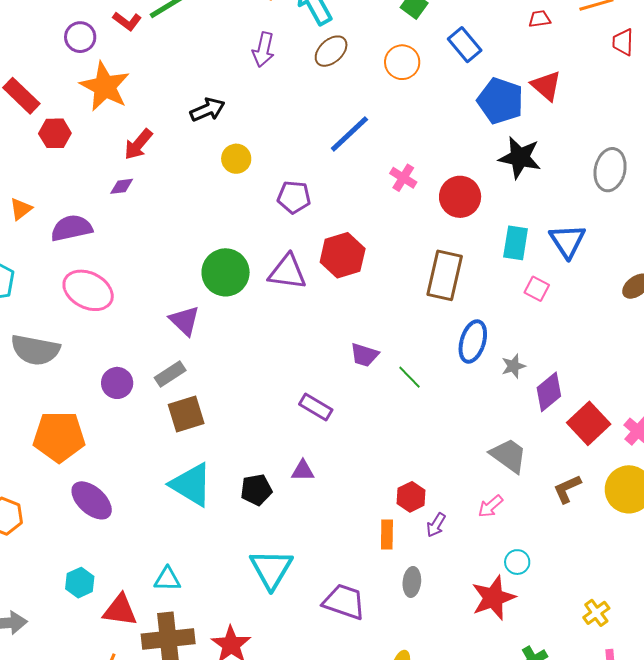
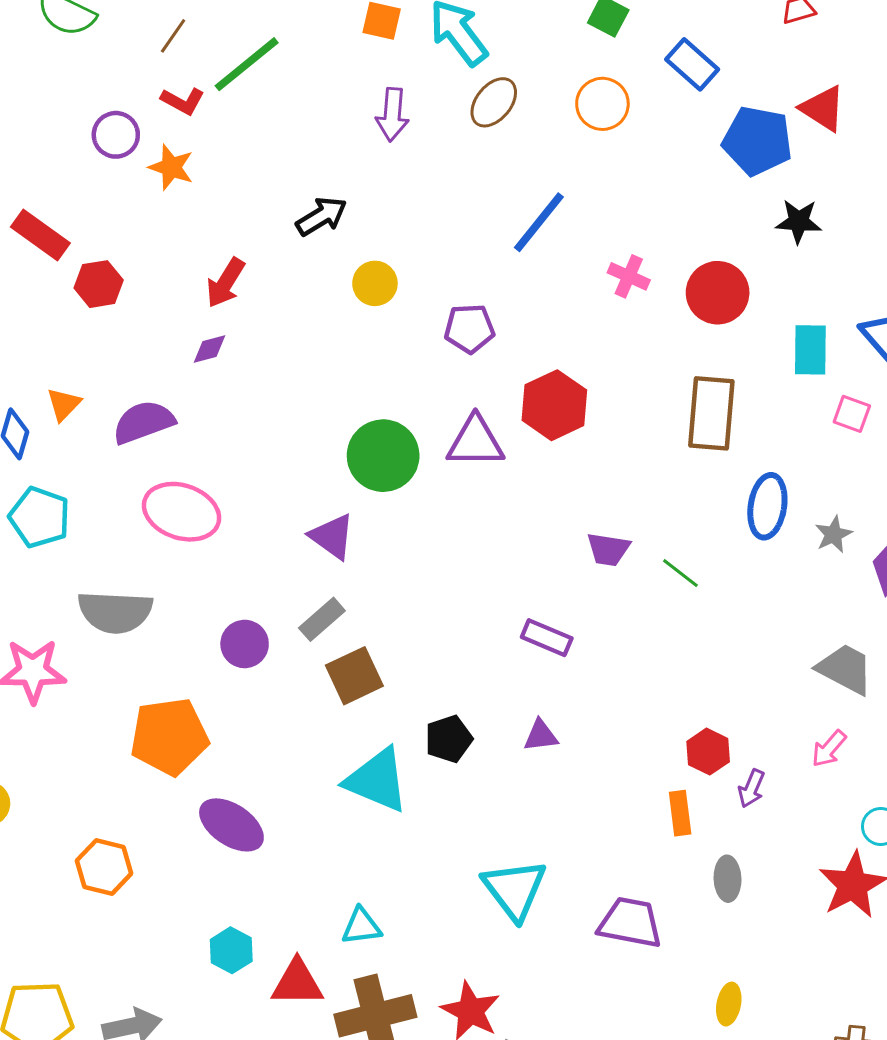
orange star: (105, 86) -> (171, 167), moved, size x0.6
black star: (520, 158) -> (799, 221), size x0.7
black pentagon: (256, 490) -> (449, 739), moved

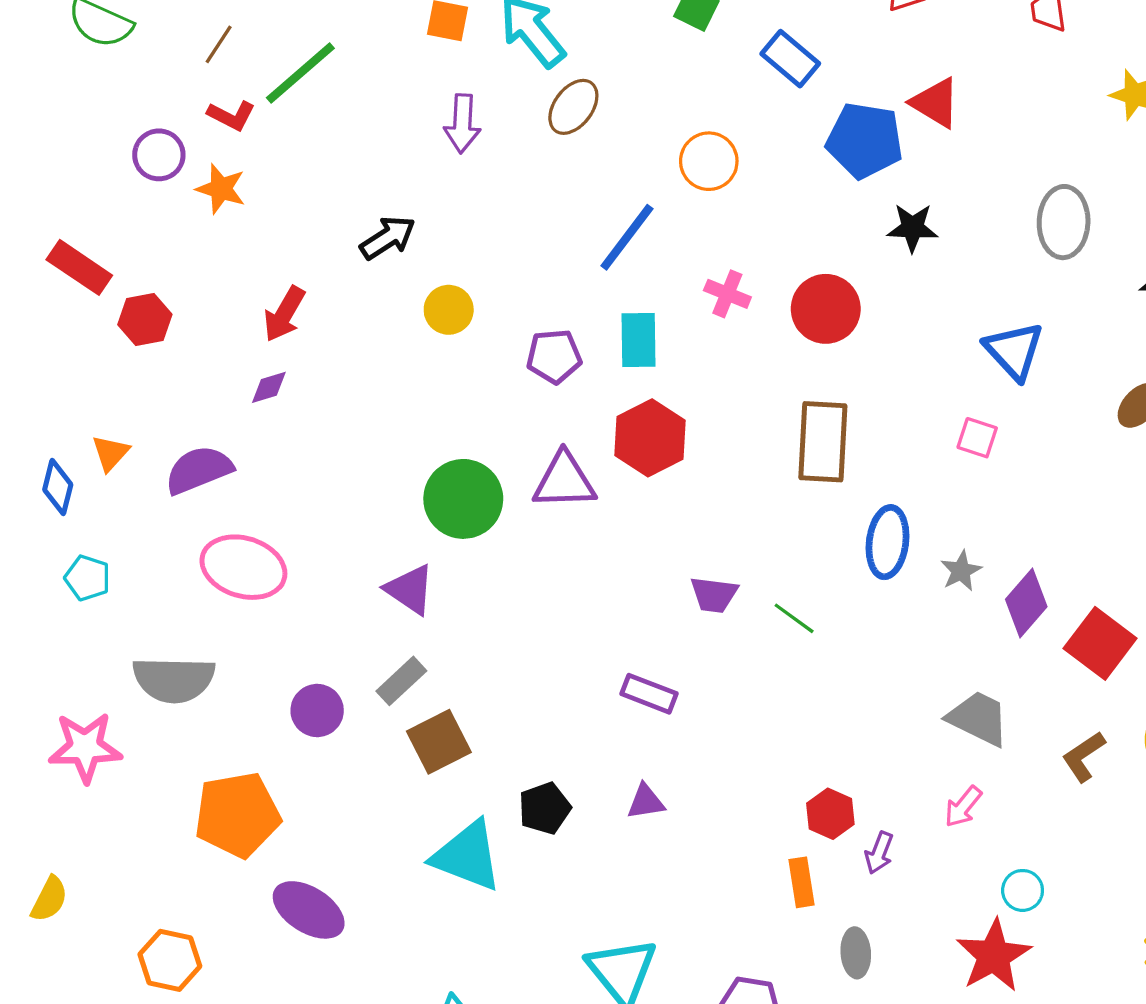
orange circle: (602, 104) -> (709, 161), moved
cyan rectangle: (810, 350) -> (639, 340), moved
cyan pentagon: (39, 517) -> (87, 578), size x0.7

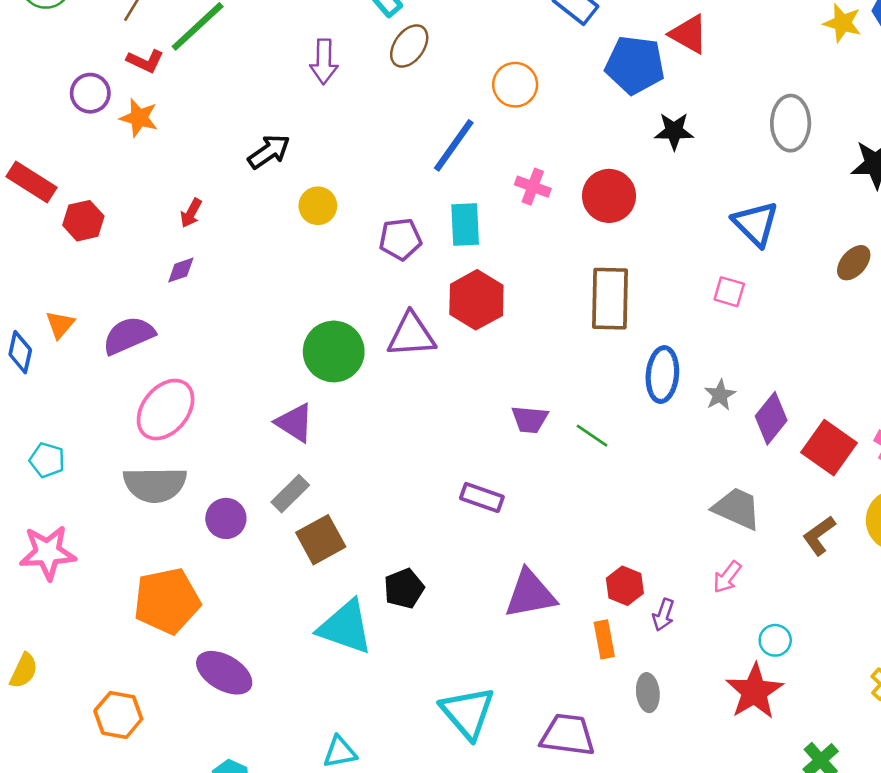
red arrow: (284, 314) -> (191, 213), size x0.7
pink ellipse: (243, 567) -> (166, 410), turned -66
cyan pentagon: (87, 578) -> (47, 460), moved
gray semicircle: (174, 680) -> (155, 485), moved
purple triangle: (646, 802) -> (530, 594), moved, size x1.8

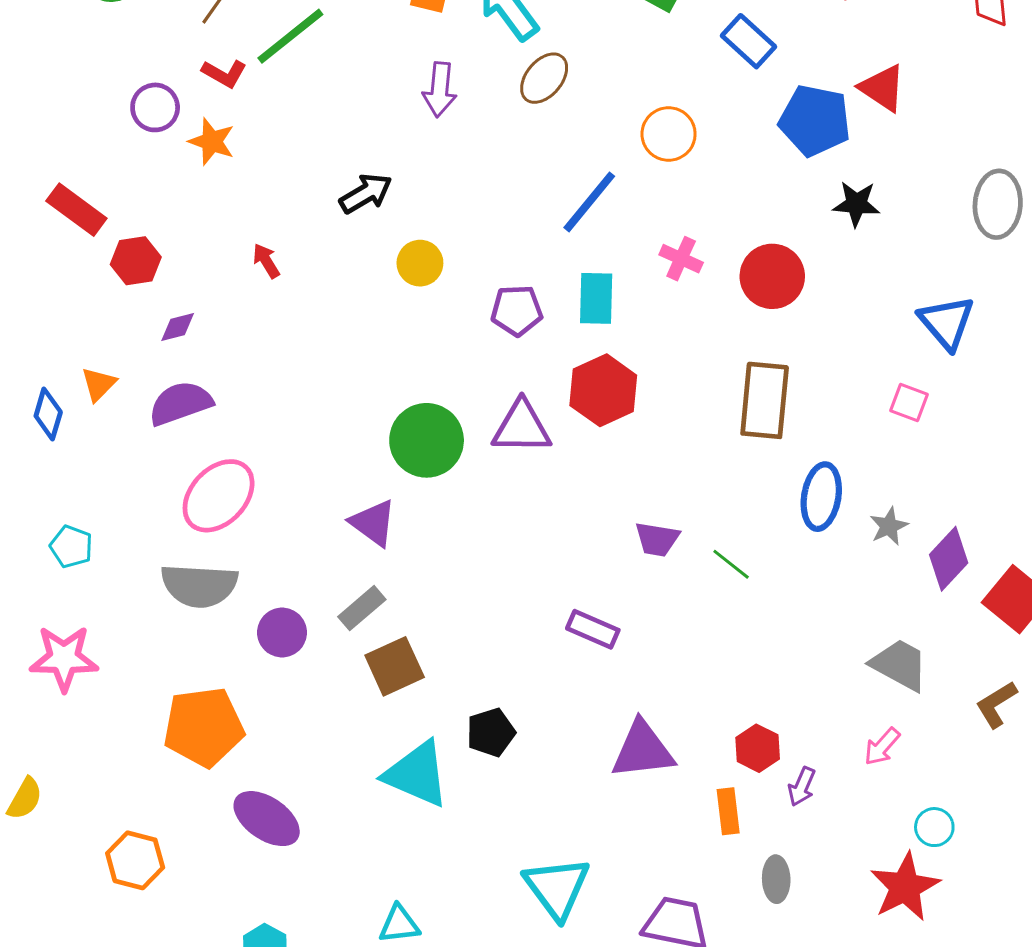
red arrow: (191, 213) -> (266, 261), turned 116
purple diamond: (181, 270) -> (178, 327), moved

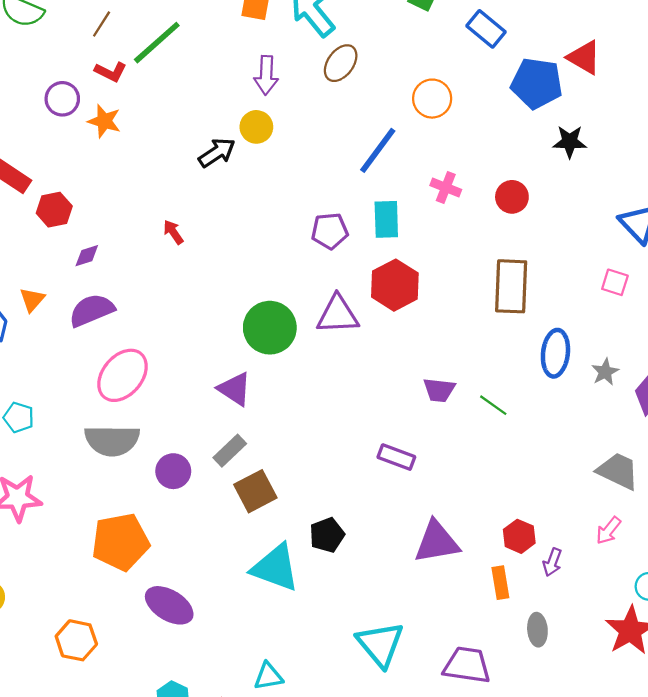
red arrow: (266, 261) -> (173, 232), moved
yellow circle: (420, 263) -> (256, 127), moved
red circle: (772, 276) -> (512, 197), size x0.7

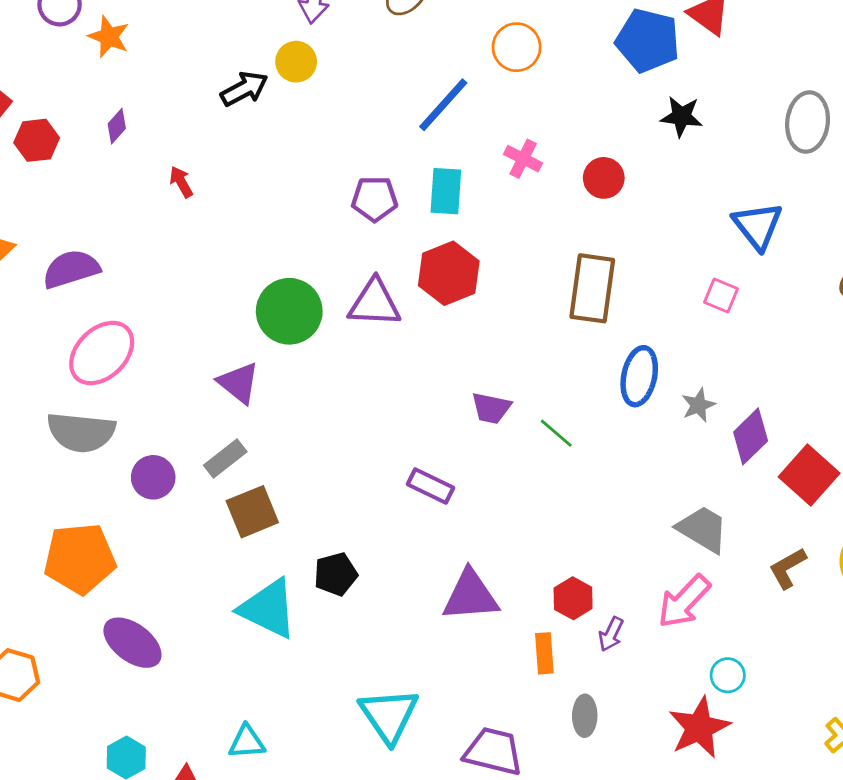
purple diamond: (87, 256) -> (117, 126), moved, turned -36
pink arrow: (608, 530) -> (684, 601), size x1.6

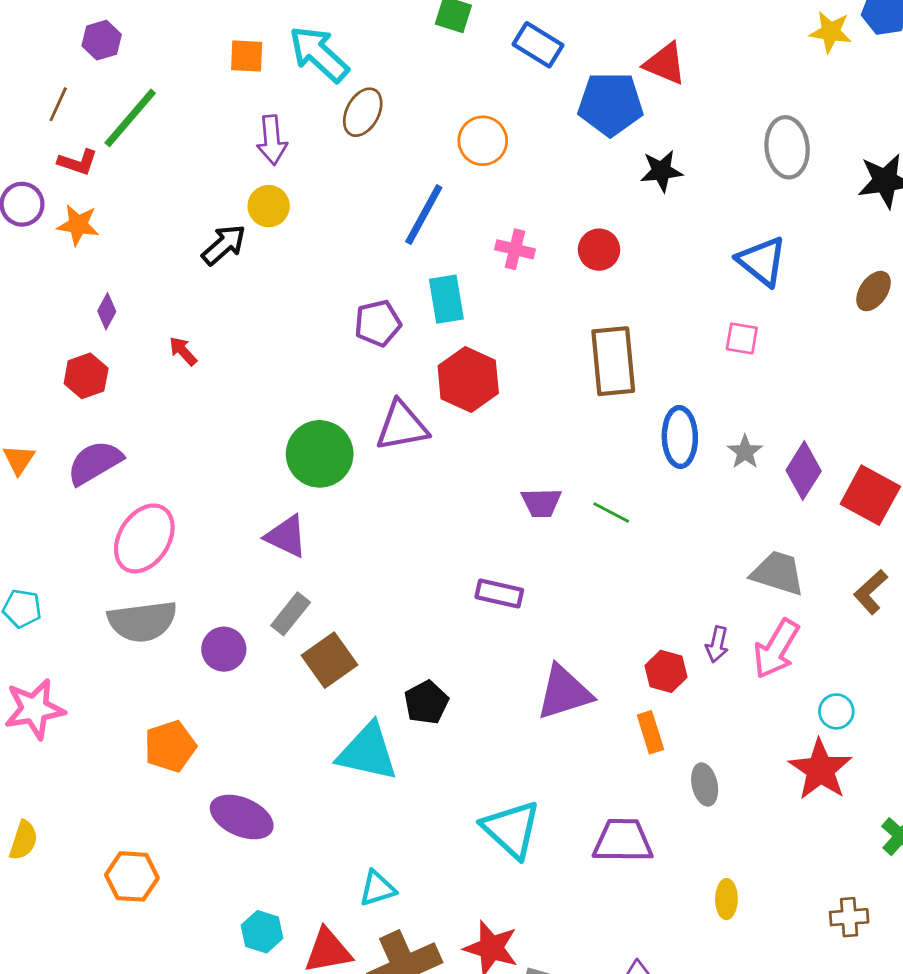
red hexagon: (37, 140) -> (86, 376), moved
orange pentagon: (80, 559) -> (170, 746), size x0.7
purple arrow: (611, 634) -> (717, 644), moved

